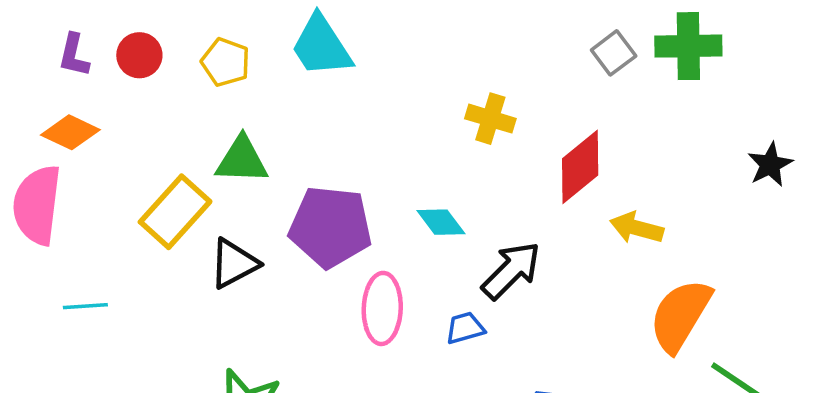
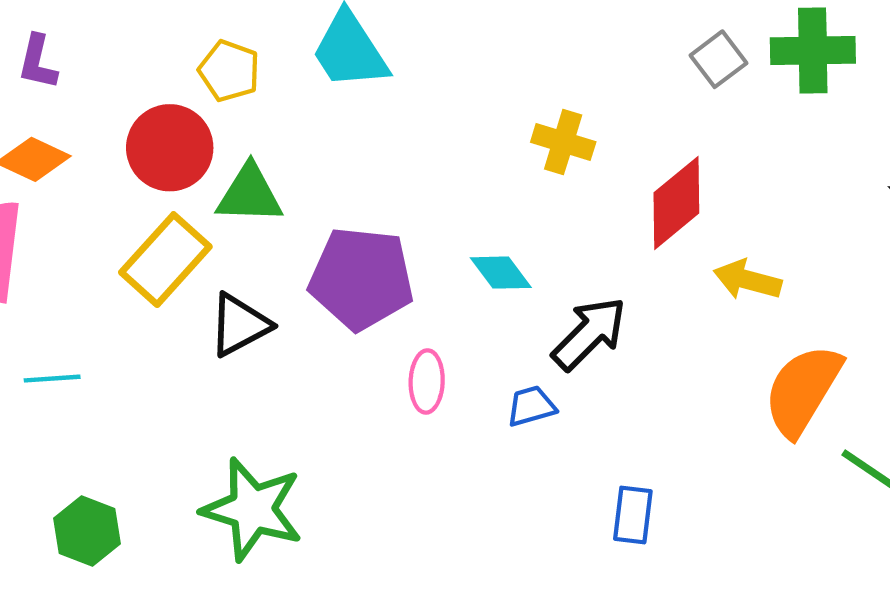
red circle: (139, 55) -> (170, 148), moved, size x1.5
pink ellipse: (382, 308) -> (427, 381), size x0.7

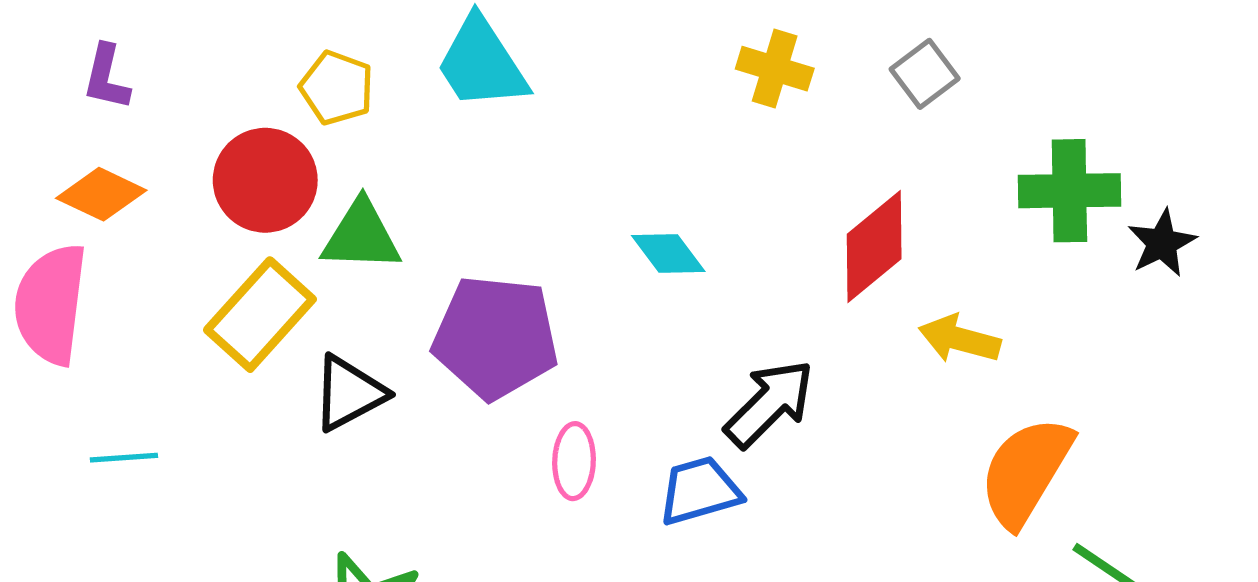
green cross: (813, 50) -> (1069, 191), moved
yellow cross: (563, 142) -> (775, 69), moved
cyan diamond: (501, 273) -> (668, 254), moved
blue trapezoid: (531, 406) -> (700, 491), size x1.4

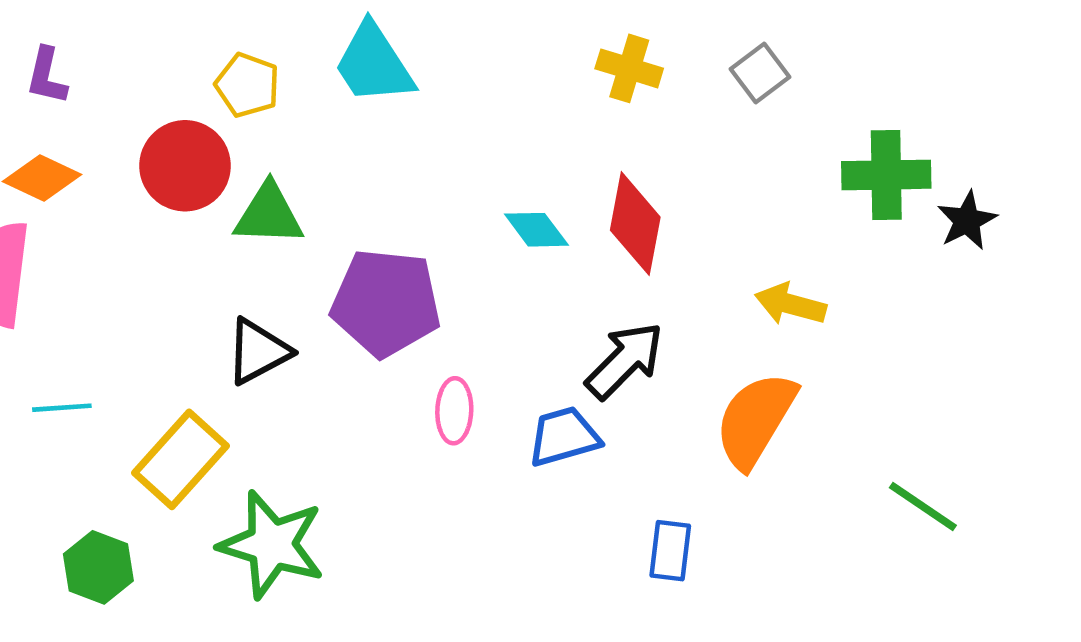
red diamond: (874, 247) -> (635, 224), moved, turned -40
yellow rectangle: (260, 315) -> (181, 459), moved
orange semicircle: (1026, 472) -> (755, 420), moved

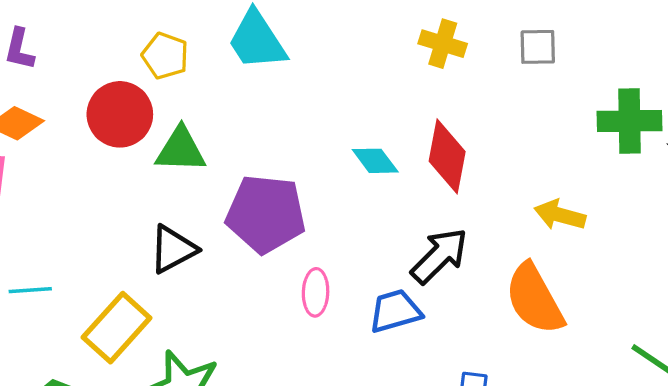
gray square: (760, 73) -> (538, 47), turned 36
orange semicircle: (755, 420) -> (534, 299), turned -60

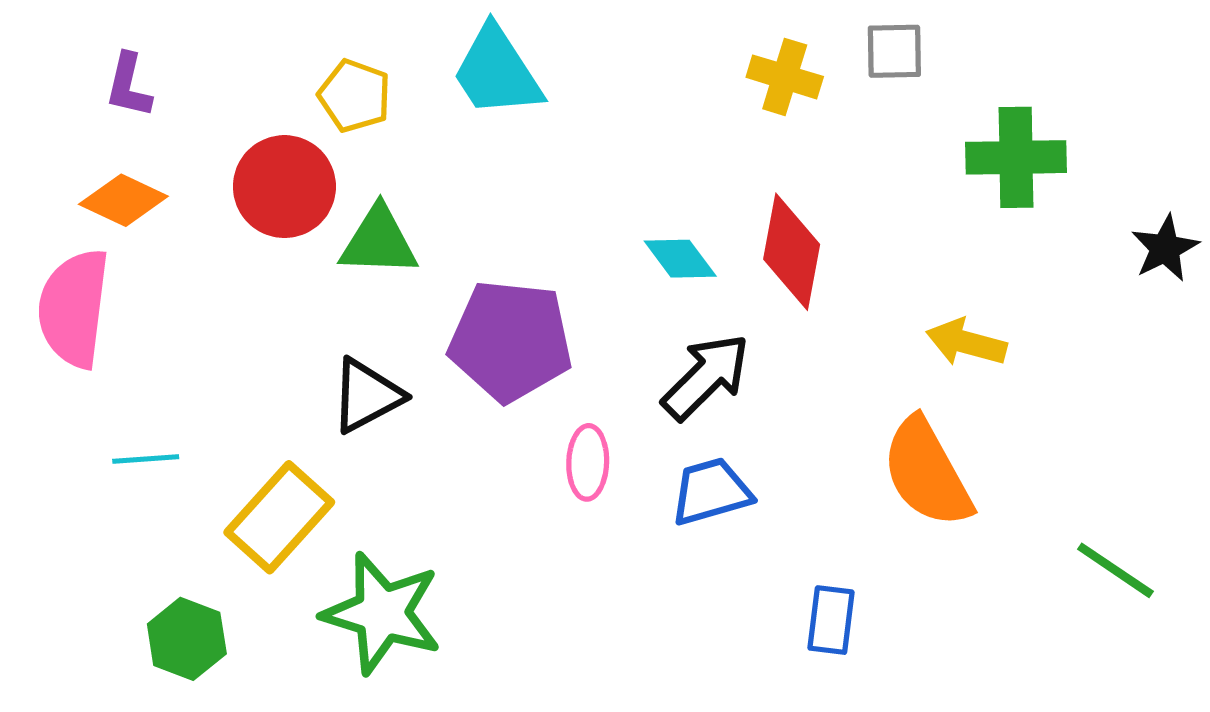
gray square: (538, 47) -> (894, 51), moved
green cross: (630, 121) -> (1016, 157), moved
black arrow: (439, 256) -> (706, 377), moved

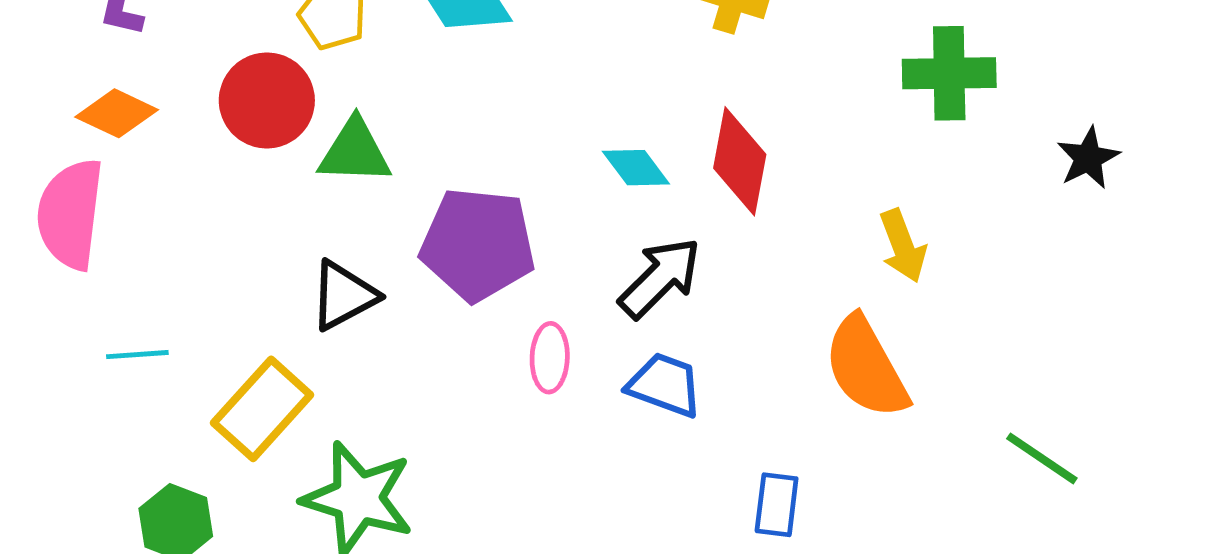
yellow arrow: (966, 342) -> (903, 246), turned -126
blue trapezoid: (711, 492) -> (665, 385), turned 36

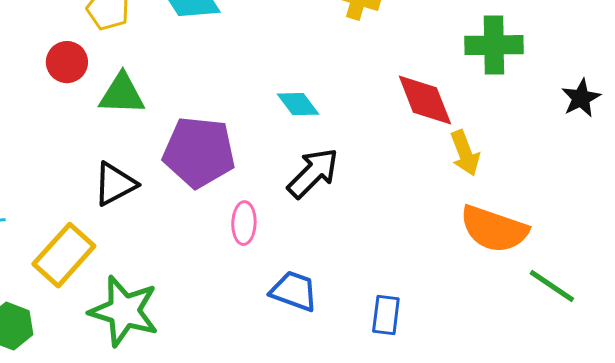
red circle: (267, 100) -> (67, 62), size x0.7
red diamond: (740, 161) -> (425, 100), moved, turned -32
orange semicircle: (866, 367) -> (494, 229), moved, turned -42
blue trapezoid: (665, 385) -> (294, 291), moved

